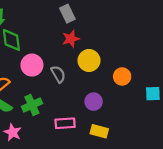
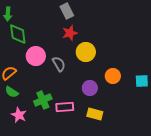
orange circle: (122, 76) -> (113, 76), moved
green cross: (32, 105) -> (43, 100), moved

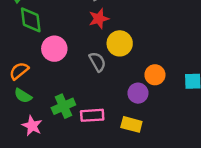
gray semicircle: (59, 64) -> (97, 62), moved
purple circle: (90, 88) -> (138, 93), moved

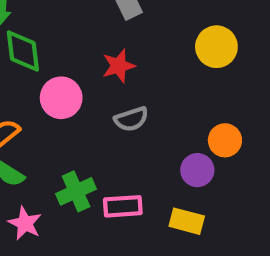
red star: (99, 19) -> (119, 66), moved
yellow circle: (120, 43) -> (216, 47), moved
gray semicircle: (97, 62) -> (131, 119), turned 102

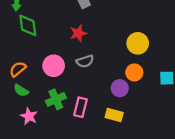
yellow circle: (216, 47) -> (138, 43), moved
pink circle: (61, 98) -> (54, 66), moved
pink rectangle: (123, 206) -> (81, 107), turned -72

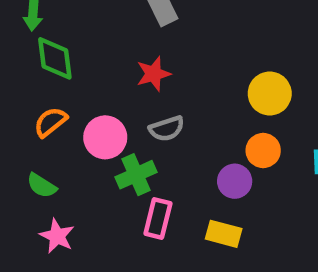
orange semicircle: (18, 69) -> (50, 122), moved
green cross: (56, 99) -> (136, 175), moved

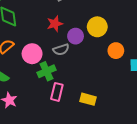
yellow circle: (270, 94) -> (97, 27), moved
orange circle: (263, 151) -> (116, 51), moved
purple circle: (235, 181) -> (76, 36), moved

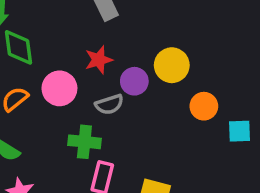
pink circle: (32, 54) -> (59, 88), moved
green cross: (47, 71) -> (84, 142), turned 30

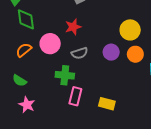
yellow circle: (172, 65) -> (130, 30), moved
purple circle: (134, 81) -> (111, 52), moved

